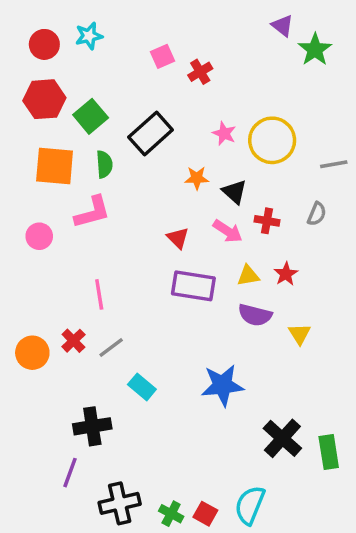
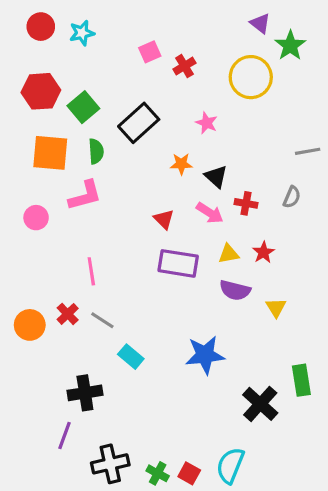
red circle: (44, 44) -> (41, 27), moved
yellow circle: (272, 140) -> (251, 77), moved
gray line: (111, 348) -> (102, 320), turned 70
green rectangle: (329, 452) -> (301, 380), moved

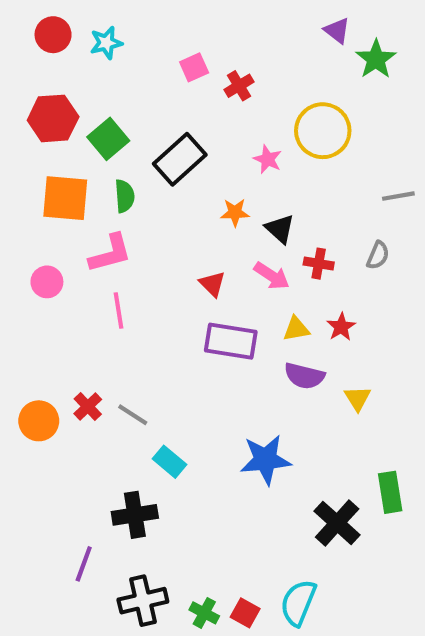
yellow circle: (251, 77) -> (323, 131), moved
pink line: (91, 271) -> (118, 311), moved
black cross: (85, 393) -> (135, 515), moved

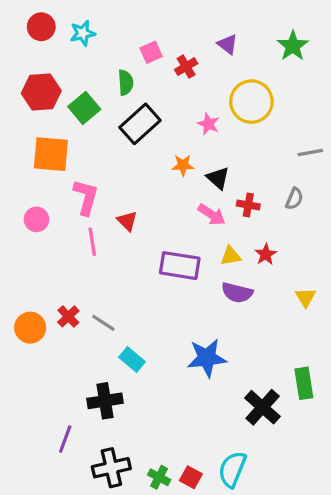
purple triangle: (337, 31) -> (228, 44), moved
green semicircle: (125, 196) -> (126, 82), moved
pink L-shape: (110, 253) -> (86, 197), turned -60
red triangle: (212, 284) -> (127, 221), moved
yellow triangle: (357, 398) -> (306, 297), moved

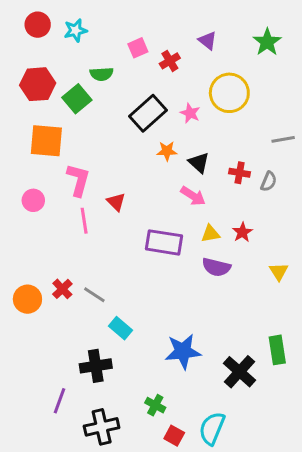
green semicircle: (126, 82) -> (102, 74), moved, turned 90
black rectangle: (140, 124) -> (148, 113), moved
red cross: (248, 205) -> (240, 173), moved
blue star: (207, 358) -> (183, 351), moved
green cross: (159, 477) -> (155, 405), moved

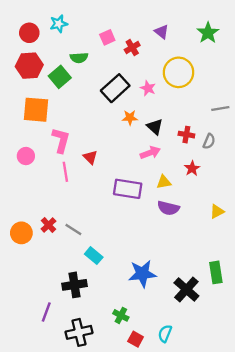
red circle: (38, 25) -> (29, 33), moved
pink arrow: (193, 196) -> (150, 153), turned -54
red star: (242, 232) -> (192, 168), moved
yellow triangle: (279, 272) -> (217, 211), turned 35
cyan semicircle: (212, 428) -> (165, 334), size x0.7

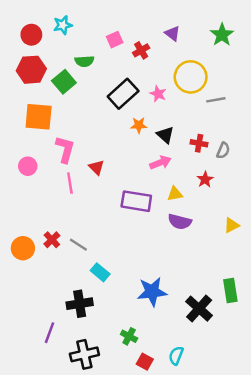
gray line: (220, 109) -> (216, 100), moved

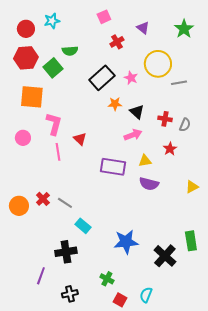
pink square: (115, 40) -> (104, 17), moved
black cross: (84, 354) -> (70, 294), size x0.7

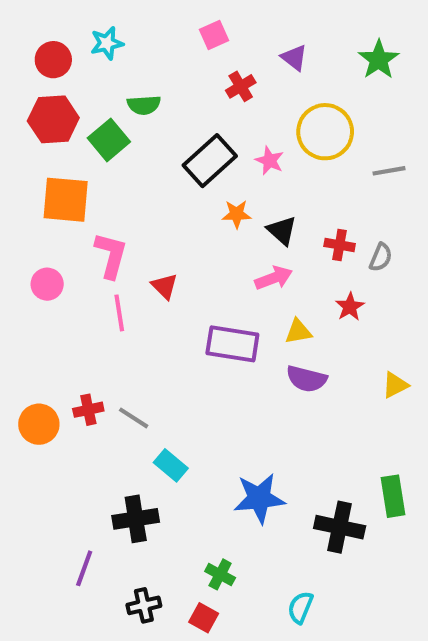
gray line: (179, 83) -> (389, 171), moved
red cross: (43, 199) -> (88, 410), turned 32
black cross: (165, 256) -> (340, 527), turned -30
red square: (120, 300) -> (204, 618), moved

